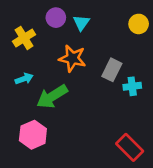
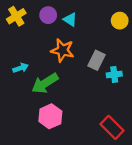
cyan triangle: (81, 23) -> (70, 19), turned -32
yellow cross: (24, 38) -> (16, 16), moved
pink hexagon: (33, 135) -> (50, 116), moved

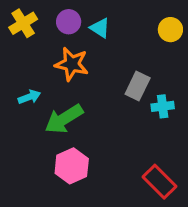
orange star: (62, 50) -> (72, 64), moved

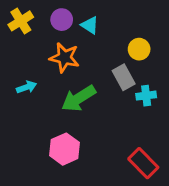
yellow circle: (170, 30) -> (139, 49), moved
gray rectangle: (138, 86) -> (124, 77), turned -55
green arrow: (64, 119) -> (79, 98), moved

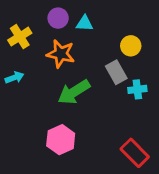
yellow cross: (21, 21) -> (20, 37), moved
cyan triangle: (90, 25) -> (84, 23), turned -30
cyan arrow: (26, 87) -> (14, 78), moved

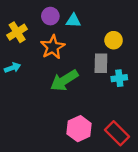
orange star: (61, 54) -> (53, 47), turned 30
gray rectangle: (116, 72) -> (101, 63), turned 30
pink hexagon: (61, 140) -> (79, 129), moved

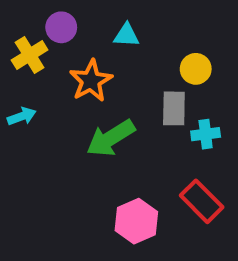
purple circle: (50, 16) -> (61, 27), moved
red rectangle: (117, 133) -> (202, 201), moved

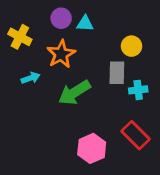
purple circle: (61, 27) -> (61, 18), moved
yellow cross: (30, 55) -> (20, 37), turned -30
cyan arrow: (22, 116) -> (31, 78), moved

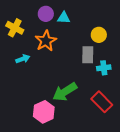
green arrow: (74, 93) -> (65, 92), moved
pink hexagon: (92, 148) -> (44, 112), moved

